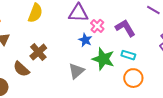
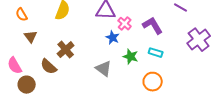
green star: (103, 59) -> (131, 57), size x0.7
gray triangle: (76, 71) -> (104, 69), turned -42
orange circle: (133, 78) -> (153, 82), moved

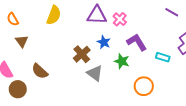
pink cross: (125, 24) -> (120, 19), moved
purple L-shape: (153, 26) -> (137, 42), moved
brown cross: (66, 50) -> (82, 54), moved
cyan rectangle: (156, 53) -> (163, 57), moved

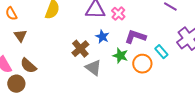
purple L-shape: (137, 42) -> (135, 37), turned -40
cyan rectangle: (163, 57) -> (161, 52), turned 32
brown semicircle: (40, 71) -> (28, 66), moved
orange circle: (144, 86) -> (142, 64), moved

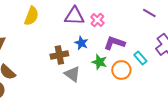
brown cross: (80, 49) -> (59, 55), turned 30

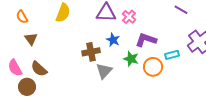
cyan rectangle: (140, 58) -> (172, 55), turned -64
gray triangle: (72, 74) -> (104, 71), turned 36

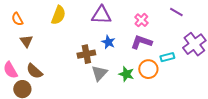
pink cross: (129, 17) -> (141, 20), moved
green star: (131, 59) -> (126, 74), moved

